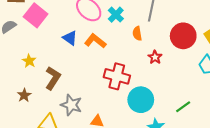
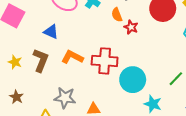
orange L-shape: (95, 41) -> (72, 57), moved
red star: (155, 57) -> (131, 27), moved
brown L-shape: (53, 78) -> (41, 60), moved

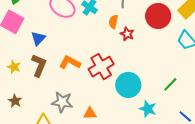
orange semicircle: (117, 15) -> (113, 22), turned 32
blue triangle: (51, 32) -> (38, 38), moved, turned 49
red cross: (105, 61) -> (101, 67), turned -35

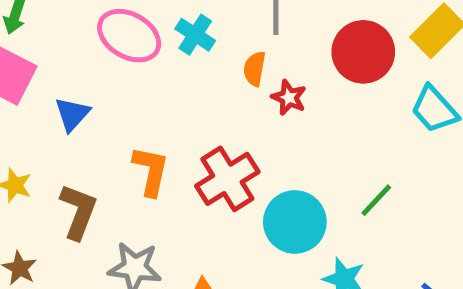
orange L-shape: (70, 62) -> (151, 171), turned 75
brown L-shape: (39, 65) -> (78, 212), moved
green line: (170, 84) -> (376, 200), moved

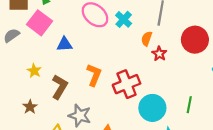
blue triangle: (72, 114) -> (64, 44), turned 35
green line: (376, 200) -> (189, 105), turned -42

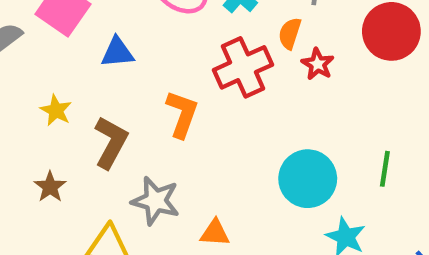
red cross: (127, 84) -> (243, 67), moved

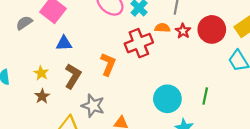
orange semicircle: (290, 33) -> (162, 28), turned 72
blue triangle: (117, 52) -> (64, 43), moved
red star: (318, 64) -> (183, 31), moved
yellow star: (56, 110) -> (41, 73), moved

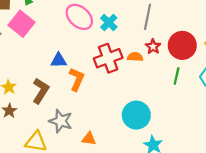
orange semicircle: (162, 28) -> (135, 57), moved
blue triangle: (64, 43) -> (59, 60), moved
green line: (205, 96) -> (177, 76), moved

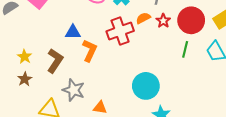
orange semicircle: (135, 57) -> (143, 18), moved, turned -32

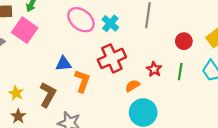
orange semicircle: (143, 18) -> (132, 86), moved
red circle: (191, 20) -> (184, 41), size x0.6
red star: (163, 21) -> (154, 69), moved

